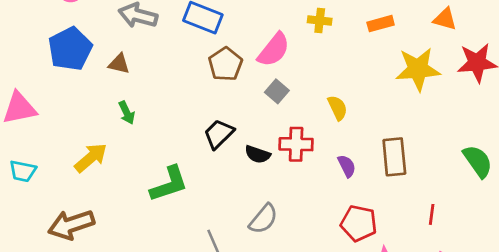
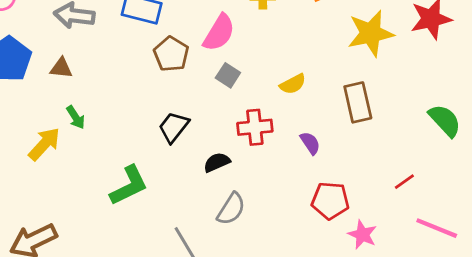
yellow semicircle: (338, 108) -> (293, 84), turned 95
black semicircle: (258, 154) -> (217, 162), moved, turned 145
brown rectangle: (394, 157) -> (358, 102), moved
yellow arrow: (91, 158) -> (44, 144), moved
red line: (432, 214) -> (404, 182), turned 54

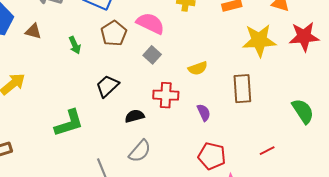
pink semicircle: (219, 33) -> (150, 23), turned -104
green arrow: (76, 117) -> (75, 45), moved

